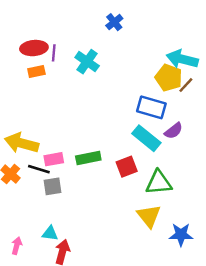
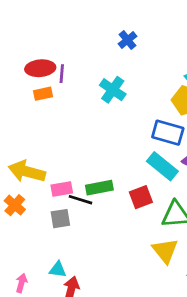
cyan cross: (87, 62) -> (113, 90), moved
black line: (39, 169) -> (81, 200), moved

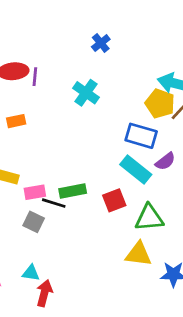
orange rectangle: (43, 94) -> (16, 121), moved
gray square: (60, 219) -> (34, 222), turned 35
yellow triangle: (165, 251) -> (138, 254), turned -44

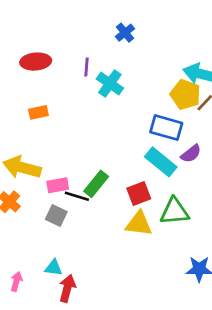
purple line: (35, 77) -> (87, 67), moved
green rectangle: (73, 191) -> (96, 184), turned -40
yellow triangle: (138, 254) -> (139, 224), moved

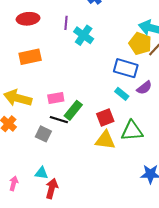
orange rectangle: (38, 112) -> (30, 57), size x1.5
cyan rectangle: (161, 162) -> (122, 94), size x0.6
pink rectangle: (58, 185) -> (56, 98), moved

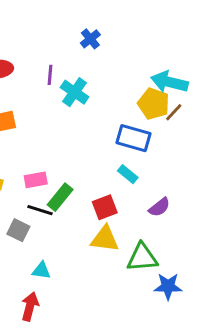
purple semicircle: (144, 88) -> (159, 207), moved
green triangle: (132, 131) -> (142, 258), moved
cyan triangle: (41, 173) -> (41, 271), moved

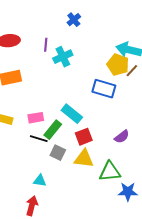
cyan cross: (75, 92) -> (63, 57), turned 30
cyan rectangle: (128, 174) -> (72, 114), moved, size x1.5
gray square: (18, 230) -> (58, 153), moved

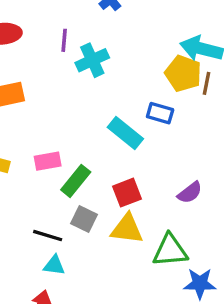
brown line: (132, 71) -> (206, 83), turned -32
blue rectangle: (104, 89) -> (160, 113), size x0.7
cyan rectangle: (72, 114) -> (125, 133), moved
black line: (39, 139) -> (48, 236), moved

